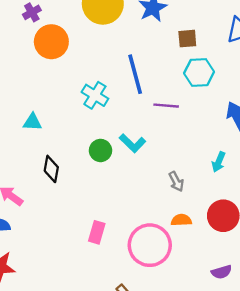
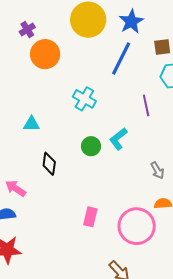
blue line: (135, 74) -> (121, 59), moved, turned 44
purple line: (166, 106) -> (146, 105), turned 75
cyan L-shape: (132, 143) -> (118, 139), turned 100

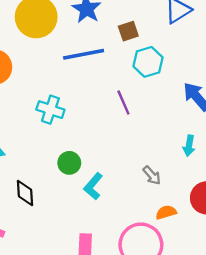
blue line: (121, 59) -> (84, 54), turned 64
cyan L-shape: (118, 139) -> (93, 186), moved

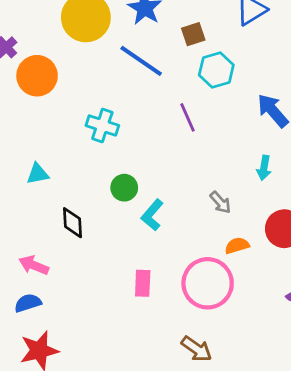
blue line: (84, 54) -> (141, 61), turned 45

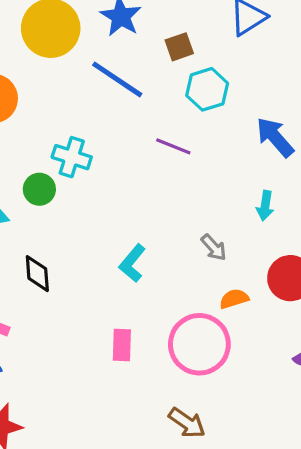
purple line: (187, 117) -> (173, 146), turned -44
green circle: (124, 188) -> (39, 189), moved

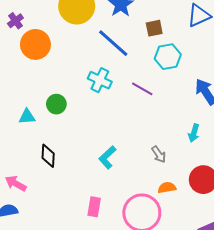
cyan cross: (72, 157) -> (100, 80), moved

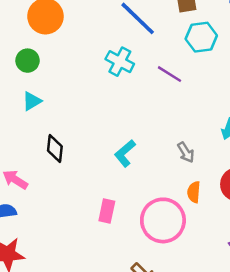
green circle: (56, 104) -> (28, 61), moved
cyan triangle: (27, 117) -> (32, 101), turned -30
orange semicircle: (167, 188) -> (194, 192), turned -78

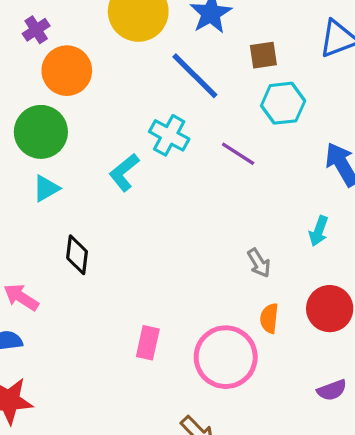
green circle: (28, 61) -> (41, 132), size x1.6
cyan L-shape: (125, 153) -> (124, 172), moved

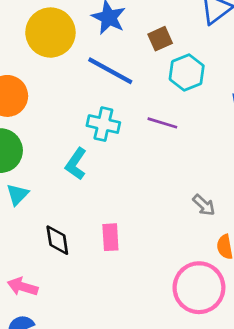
pink rectangle: (148, 343) -> (110, 237), moved

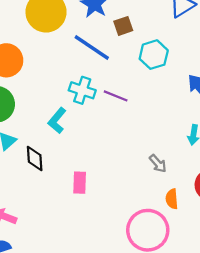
brown square: (160, 39) -> (123, 26), moved
purple line: (162, 123) -> (116, 96), moved
black diamond: (57, 240) -> (35, 158), moved

